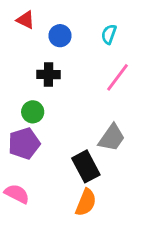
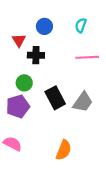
red triangle: (26, 20) -> (19, 40), moved, turned 32
pink line: (117, 77) -> (87, 57), turned 50
black rectangle: (86, 166) -> (55, 98), moved

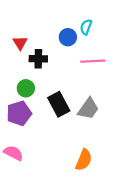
blue circle: (44, 26) -> (68, 37), moved
orange semicircle: (64, 150) -> (84, 160), moved

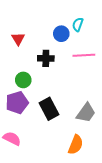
black cross: (38, 59) -> (46, 58), moved
black rectangle: (59, 104) -> (49, 109), moved
gray trapezoid: (88, 109) -> (86, 113), moved

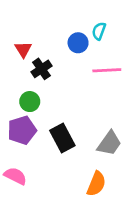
black cross: (46, 58) -> (41, 69), moved, turned -35

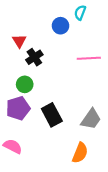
cyan semicircle: (99, 31) -> (80, 13), moved
blue circle: (78, 43) -> (61, 26), moved

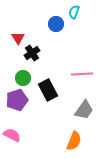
pink line: (89, 58) -> (82, 74), moved
black rectangle: (52, 115) -> (48, 90), moved

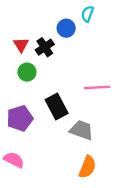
black cross: (32, 53) -> (45, 47), moved
green circle: (23, 78) -> (27, 72), moved
gray trapezoid: (84, 110) -> (82, 130), moved, turned -105

